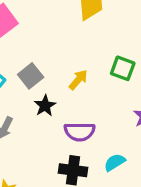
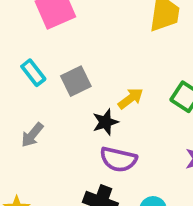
black star: (45, 106) -> (105, 122), moved

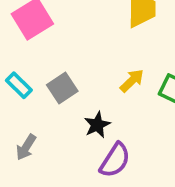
yellow arrow: (131, 98) -> (132, 81), moved
purple semicircle: (118, 159) -> (115, 160), turned -63

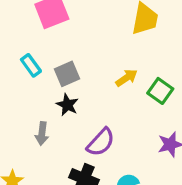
black star: (97, 125) -> (67, 105), moved, turned -30
gray arrow: (26, 147) -> (42, 134), moved, turned -35

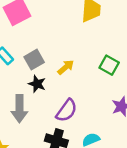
yellow arrow: (126, 78) -> (66, 67), moved
gray arrow: (42, 134) -> (19, 109), size x1.5

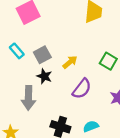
purple semicircle: (67, 111) -> (82, 89), moved

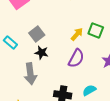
cyan rectangle: (17, 51) -> (10, 42), moved
yellow arrow: (70, 62) -> (77, 34), moved

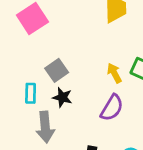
yellow arrow: (77, 34) -> (114, 73), turned -72
cyan rectangle: (10, 42) -> (31, 93), moved, turned 48

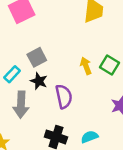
cyan rectangle: (31, 93) -> (12, 74), turned 35
purple semicircle: (112, 108) -> (64, 97), moved, turned -50

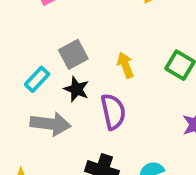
yellow arrow: (86, 66) -> (125, 65), moved
gray arrow: (21, 105) -> (50, 124), turned -85

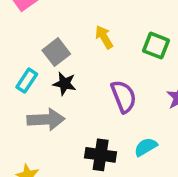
yellow arrow: (125, 65) -> (104, 37), moved
purple semicircle: (113, 112) -> (124, 96), moved

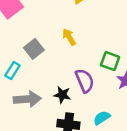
green square: (156, 46) -> (110, 61), moved
black star: (64, 84) -> (62, 95), moved

